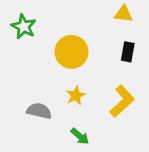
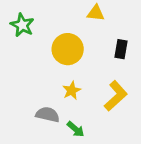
yellow triangle: (124, 14) -> (96, 13), moved
gray semicircle: (39, 111) -> (48, 115), moved

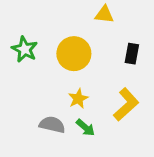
green star: (22, 25) -> (25, 49), moved
green arrow: (76, 129) -> (85, 128), moved

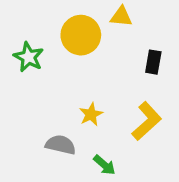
yellow circle: (74, 54) -> (81, 35), moved
green arrow: (85, 128) -> (104, 165), moved

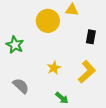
green star: (29, 57) -> (15, 45), moved
gray semicircle: (61, 145) -> (21, 86), moved, turned 30

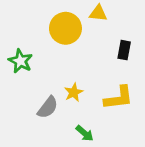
yellow L-shape: (87, 72) -> (119, 98), turned 35
gray semicircle: (21, 86) -> (48, 107), moved, turned 84

